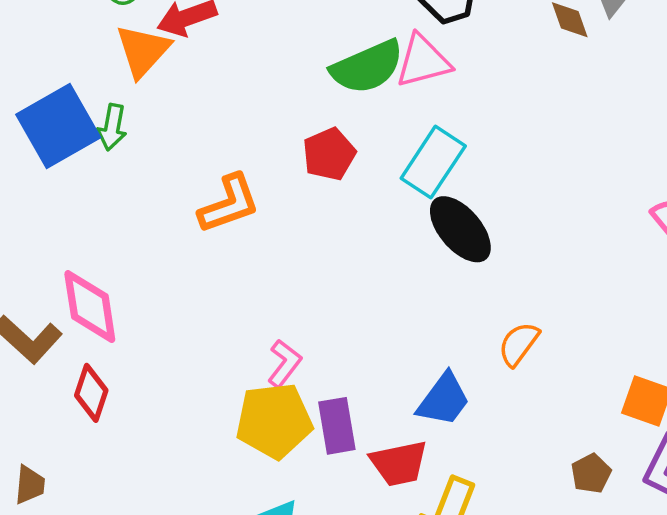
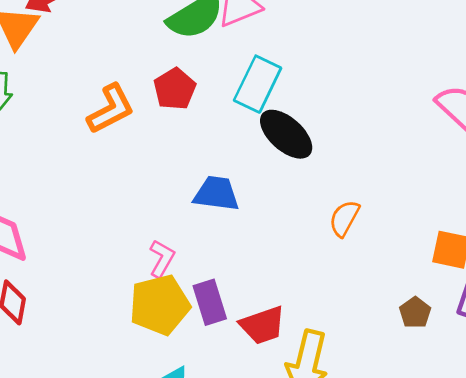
orange L-shape: (229, 204) -> (111, 109), moved
blue trapezoid: (444, 400) -> (216, 194), moved, turned -111

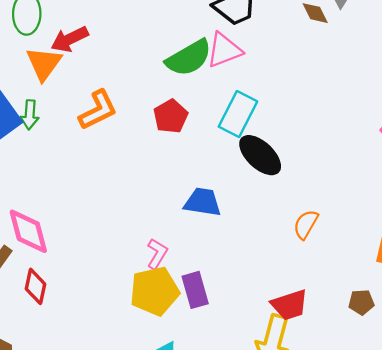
orange L-shape: (111, 109) -> (98, 110), moved
brown pentagon: (415, 313) -> (361, 302), turned 30
red trapezoid: (263, 325) -> (289, 305), moved

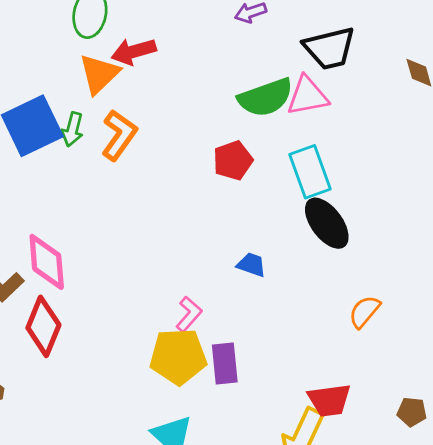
orange L-shape: (98, 110) -> (119, 135), moved, turned -39
cyan rectangle: (238, 114) -> (310, 172), turned -57
blue trapezoid: (203, 202) -> (251, 265), size x0.7
red diamond: (35, 286) -> (43, 326), size x1.4

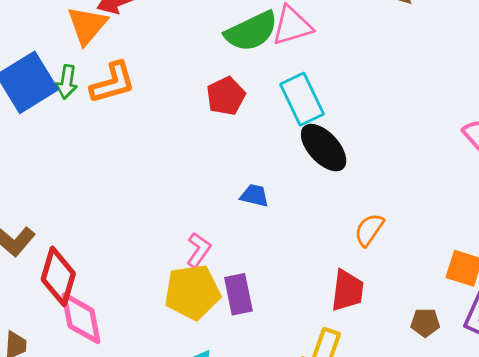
orange L-shape: (119, 135) -> (113, 83), turned 45
pink diamond: (47, 262) -> (81, 318), moved
red trapezoid: (329, 400) -> (347, 290), moved, turned -69

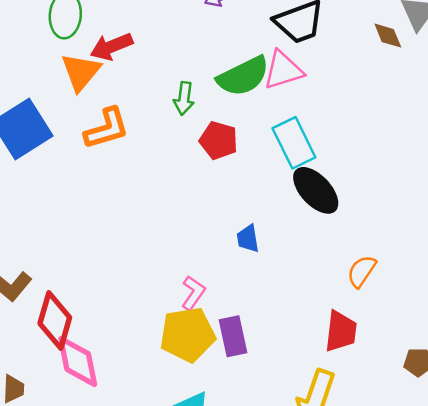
green arrow: (67, 82) -> (184, 98), moved
red pentagon: (226, 96) -> (219, 140), turned -30
blue trapezoid: (254, 196) -> (248, 239), turned -112

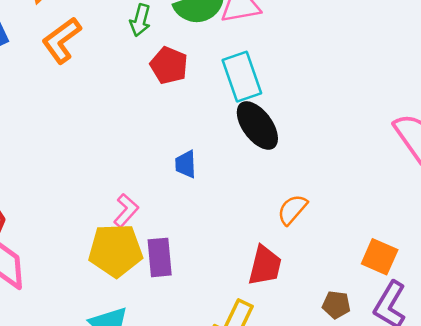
orange L-shape: (107, 129) -> (62, 40), turned 153

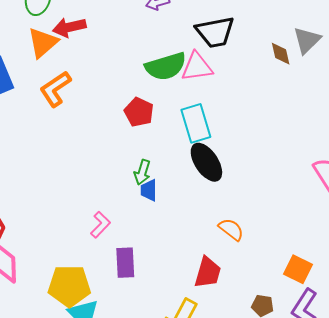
green arrow: (140, 20) -> (142, 172), moved
orange semicircle: (292, 210) -> (231, 229), turned 84
yellow pentagon: (116, 250) -> (69, 286), moved

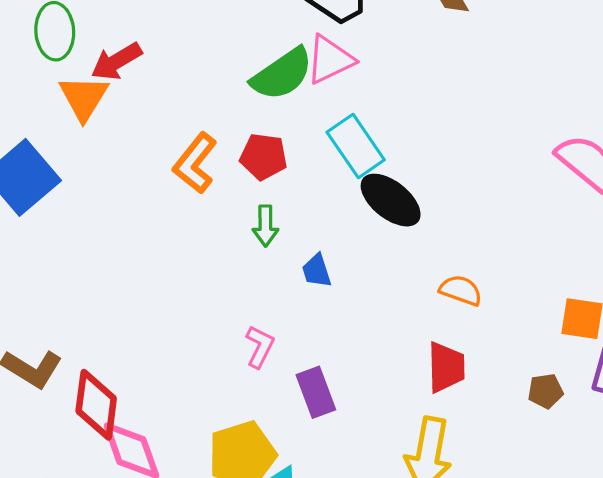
orange L-shape: (55, 89) -> (195, 163), moved
green arrow: (142, 172) -> (265, 226), moved

